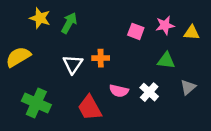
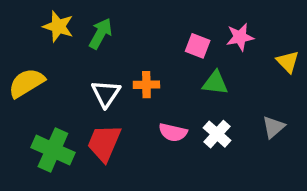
yellow triangle: (192, 33) -> (288, 62), moved, turned 42
green triangle: (166, 61) -> (215, 83), moved
red trapezoid: (90, 108) -> (104, 143), moved, turned 52

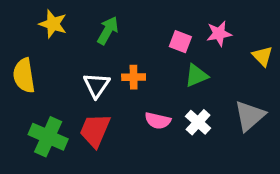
green arrow: (101, 34) -> (108, 30), moved
yellow semicircle: (26, 83) -> (24, 76), turned -68
green triangle: (215, 83) -> (196, 76), turned -30
gray triangle: (273, 127) -> (250, 116), size x1.5

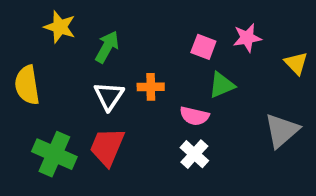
green arrow: (108, 30) -> (107, 47), moved
pink semicircle: (158, 121) -> (194, 116), moved
white cross: (198, 122) -> (194, 154), moved

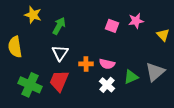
green triangle: (222, 85) -> (131, 77), moved
orange cross: (151, 87) -> (86, 64), moved

